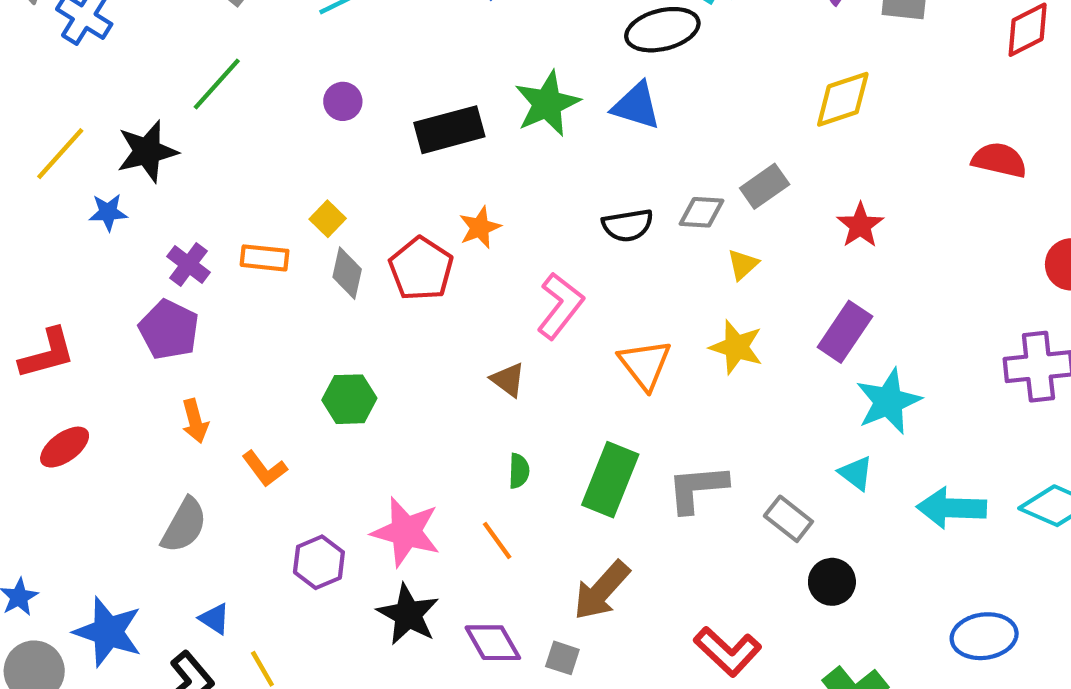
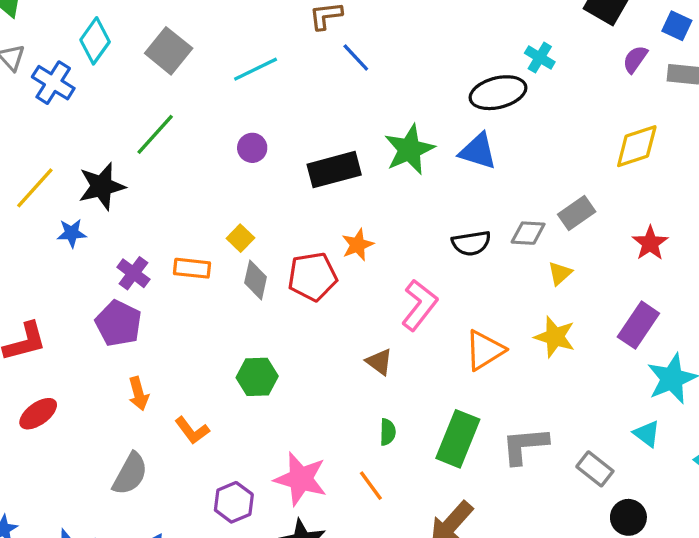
red pentagon: (421, 269) -> (312, 277), turned 30
orange triangle: (645, 364) -> (485, 350), turned 36

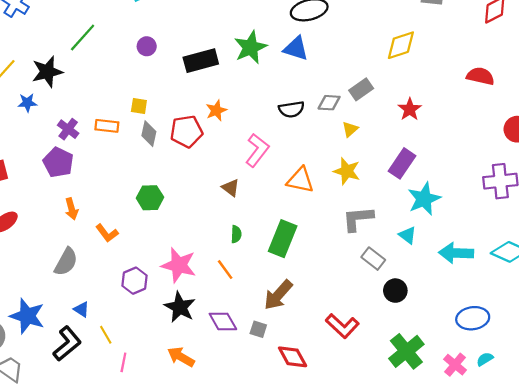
yellow square: (240, 238) -> (139, 106), turned -35
orange triangle: (485, 350) -> (300, 180), turned 44
gray L-shape: (525, 445) -> (358, 219), moved

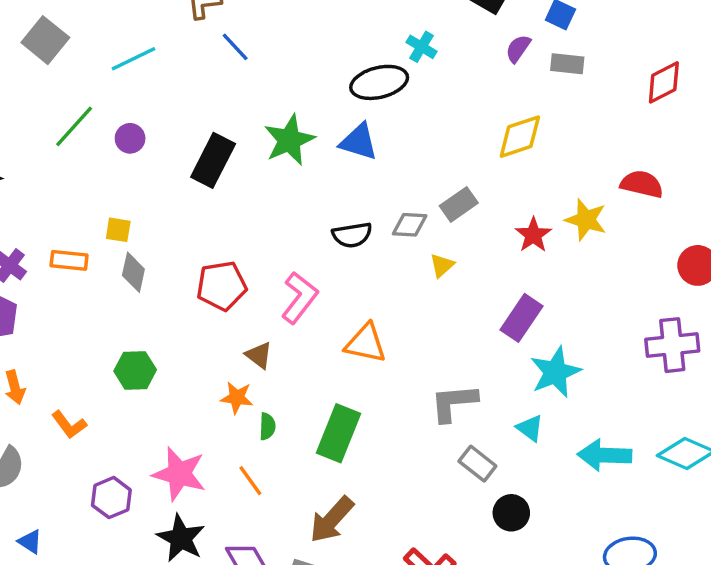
green line: (83, 37) -> (74, 126), moved
black rectangle: (201, 61) -> (213, 160), turned -48
orange star: (216, 110) -> (237, 398), moved, turned 30
red pentagon: (186, 131) -> (222, 286), moved
yellow star: (347, 171) -> (586, 220), moved

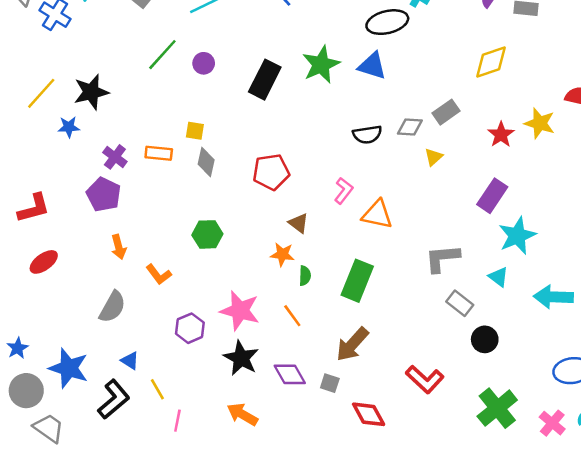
pink L-shape: (299, 298) -> (344, 191), moved, size x0.7

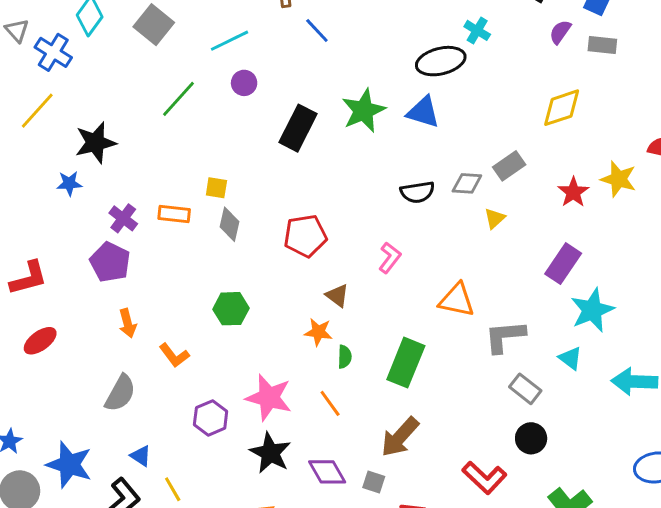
purple circle: (204, 63) -> (244, 83), moved
yellow line: (41, 93) -> (37, 111), moved
orange triangle: (377, 214) -> (457, 300), moved
black circle: (485, 339) -> (531, 438), moved

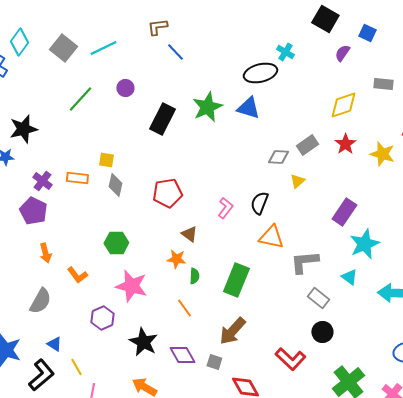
cyan line: (230, 41) -> (103, 48), moved
gray rectangle: (602, 45) -> (383, 84), moved
black semicircle: (417, 192) -> (259, 203), moved, turned 120
red star: (573, 192) -> (345, 144), moved
pink star: (269, 398) -> (131, 286), moved

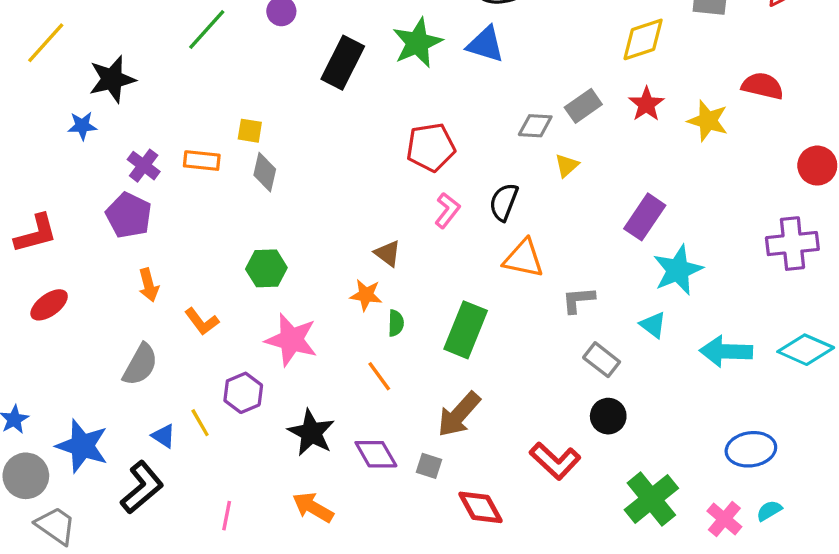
red pentagon: (167, 193) -> (431, 147), moved
gray L-shape: (304, 262) -> (578, 300), size x0.7
yellow line: (76, 367) -> (200, 423), moved

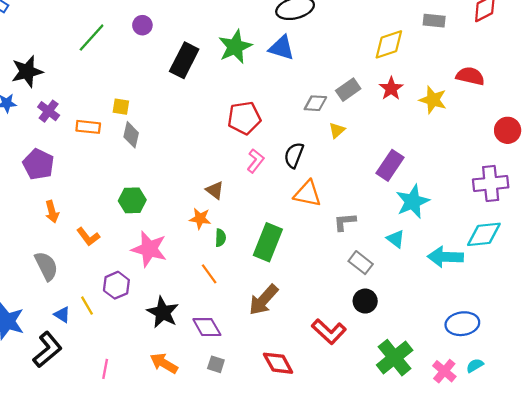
purple cross: (144, 166) -> (49, 111), moved
cyan diamond: (806, 350) -> (484, 234), moved, turned -30
gray semicircle: (140, 365) -> (46, 266), turned -56
gray square: (429, 466) -> (216, 364), moved

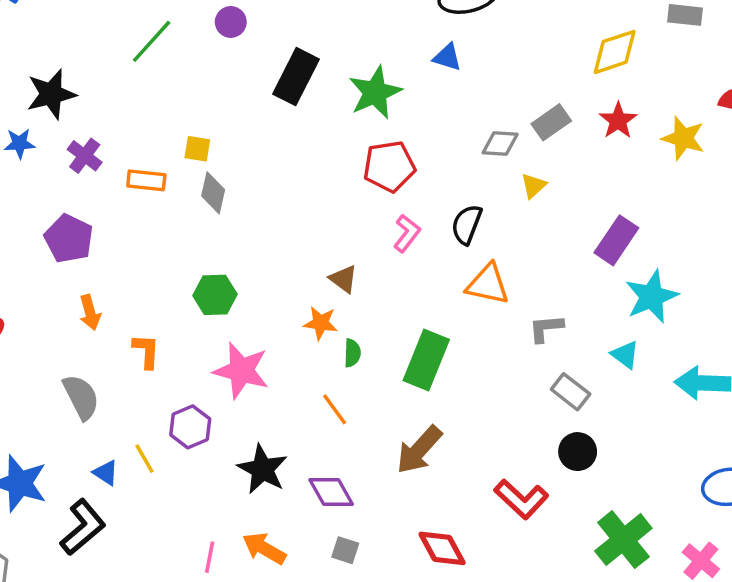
green star: (235, 47) -> (375, 92), moved
blue triangle: (281, 48) -> (447, 57), size x0.7
orange L-shape: (88, 237) -> (146, 351), turned -140
pink line: (105, 369) -> (210, 557), moved

